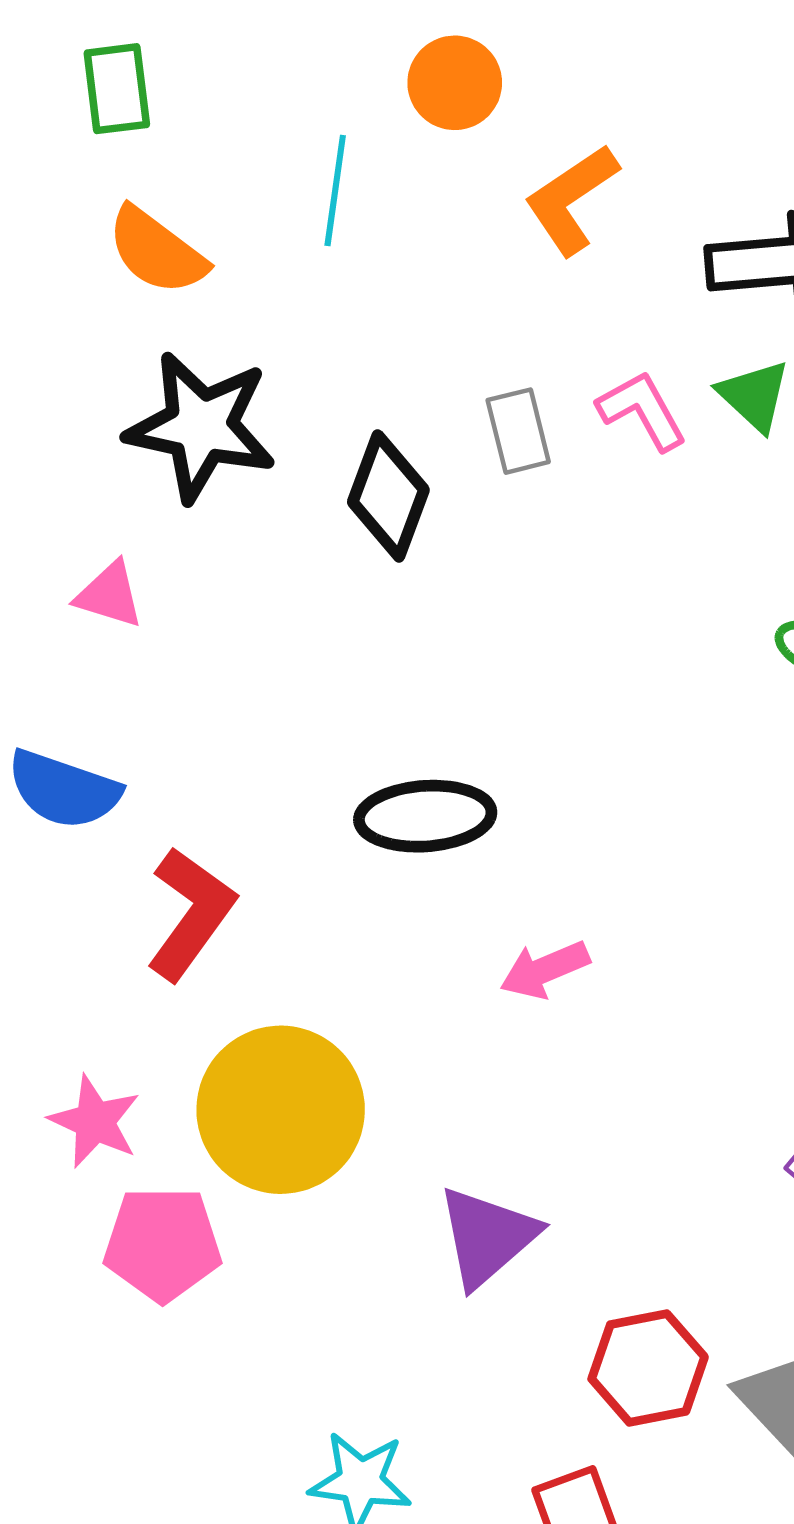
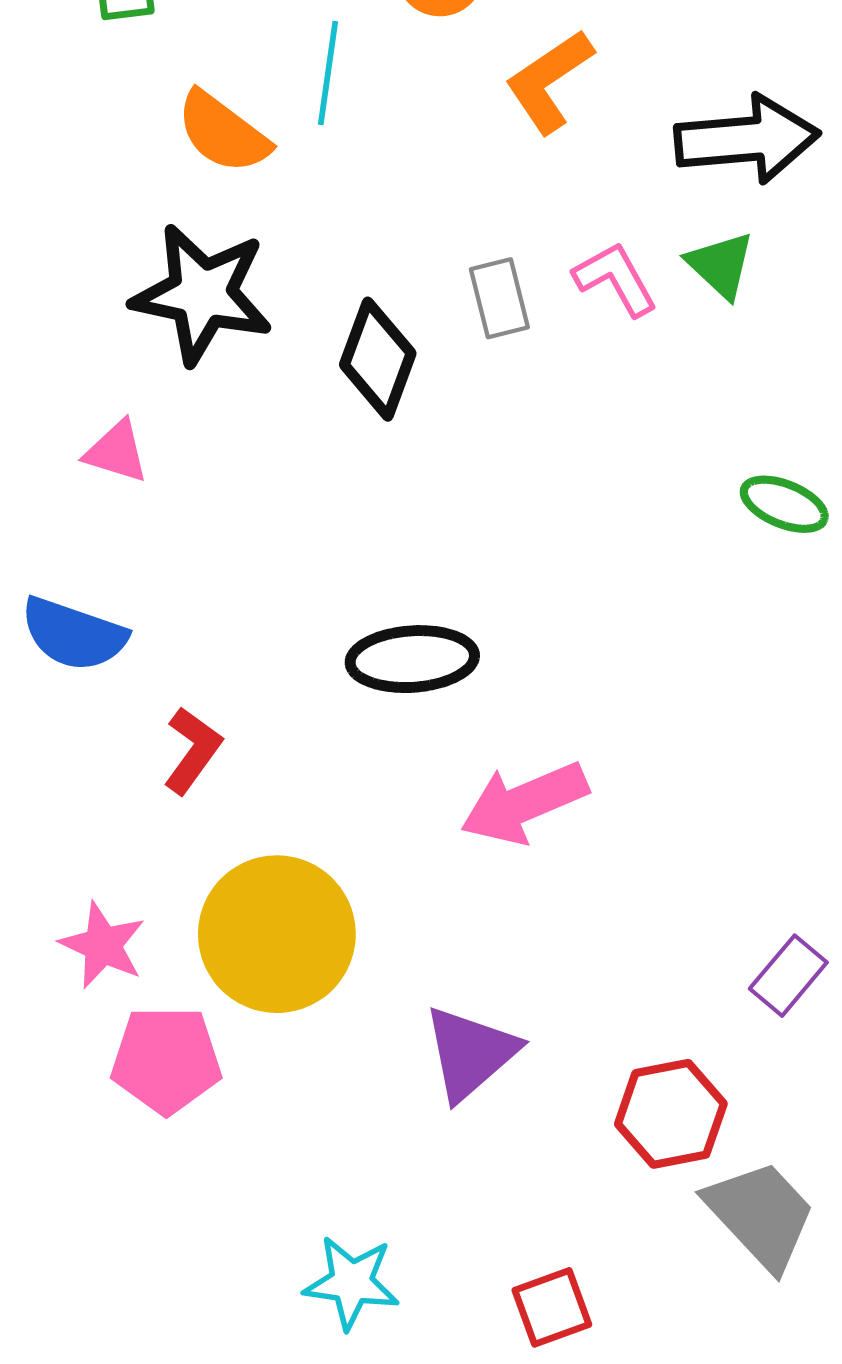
orange semicircle: (157, 251) -> (223, 132), moved
red L-shape: (191, 914) -> (193, 750), size x0.7
pink arrow: (545, 970) -> (524, 803), size x1.5
red hexagon: (648, 1368) -> (671, 1114), moved

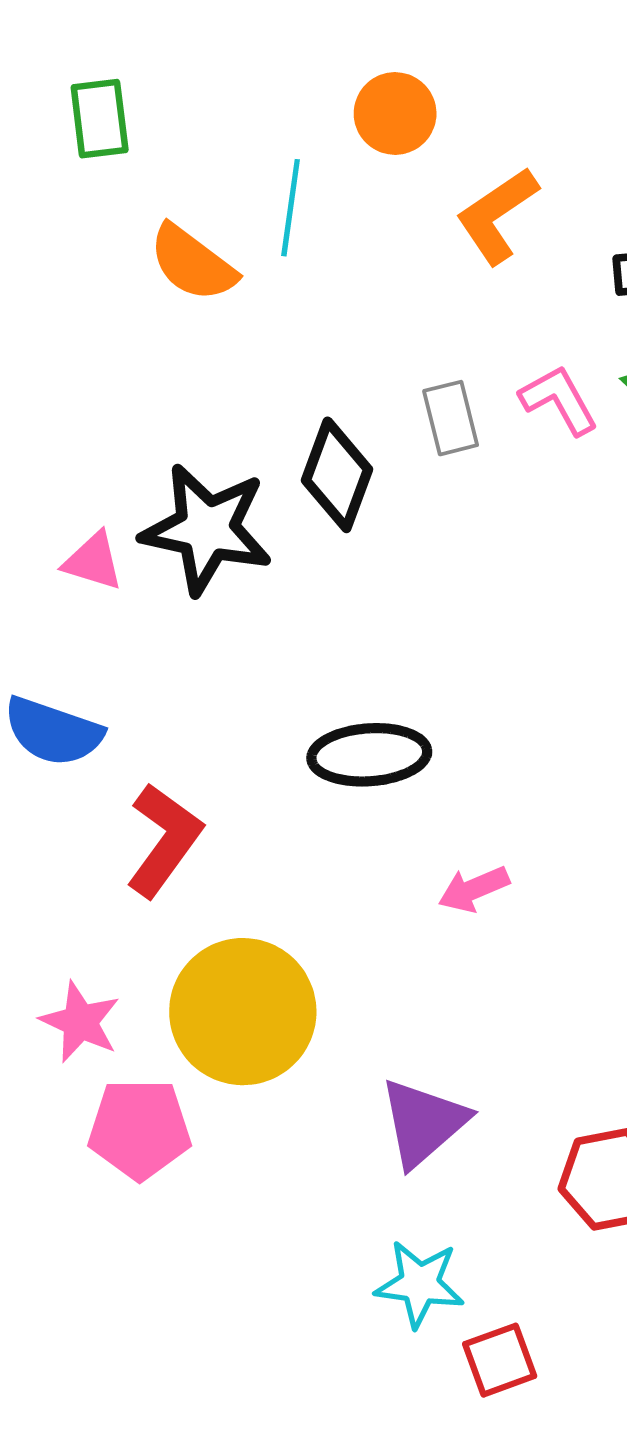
black star: (202, 294) -> (207, 529), moved
red L-shape: (193, 750) -> (164, 840), size x1.4
pink arrow: (524, 803) -> (474, 889), size x0.6
cyan star: (352, 1283) -> (420, 1284), moved

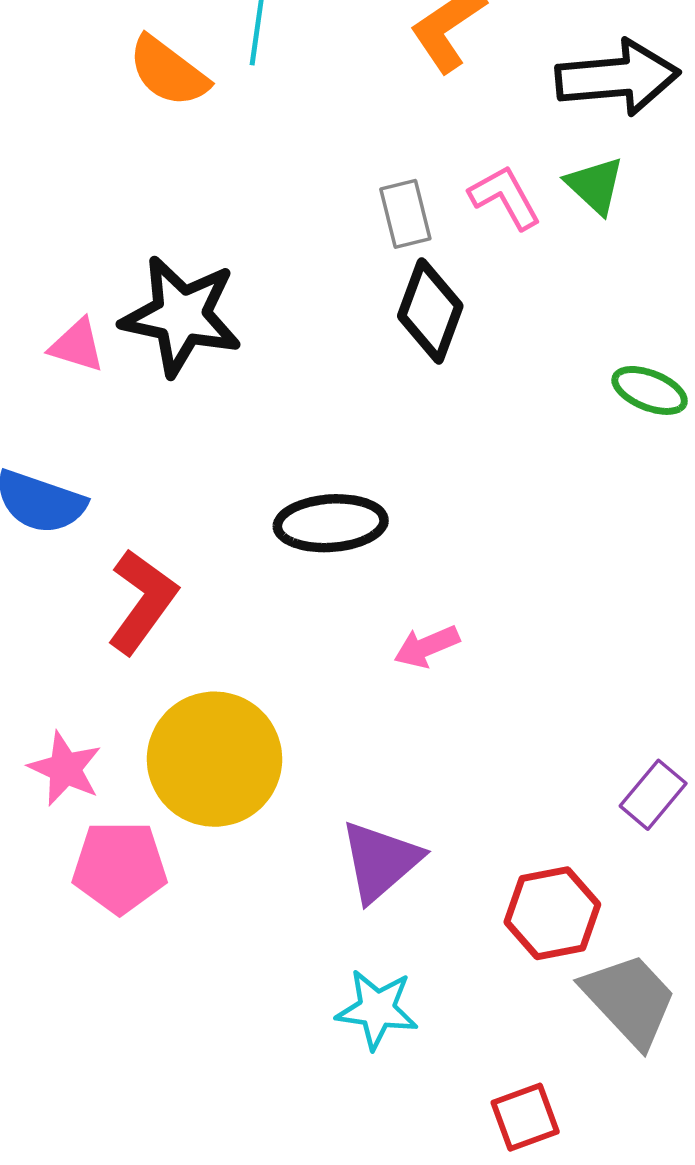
black diamond: (337, 475) -> (430, 311), moved
red square: (500, 1360) -> (525, 1117), moved

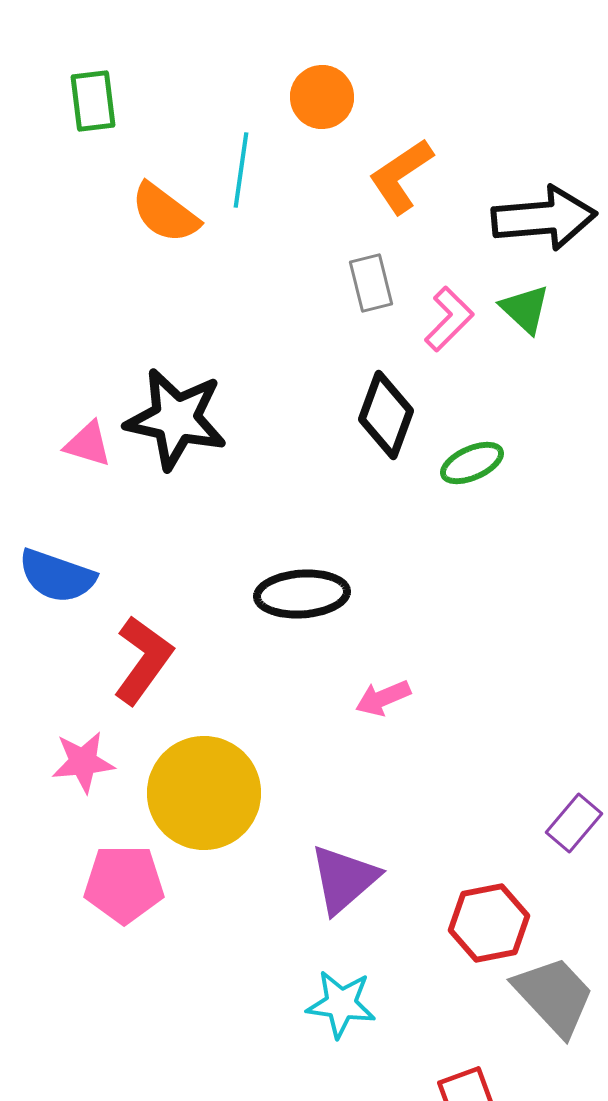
pink L-shape: (505, 197) -> (449, 319), turned 74
gray rectangle: (405, 214) -> (371, 283), moved
green ellipse: (650, 390) -> (472, 463), moved, turned -46
pink star: (65, 769) -> (83, 762), moved, turned -30

